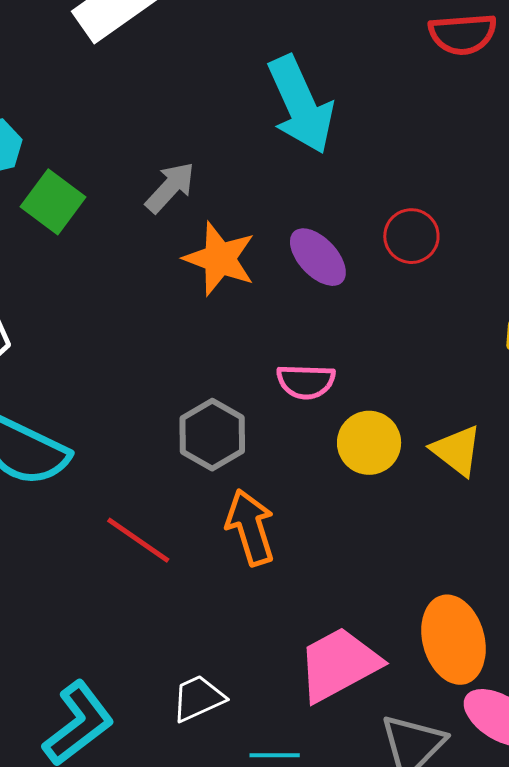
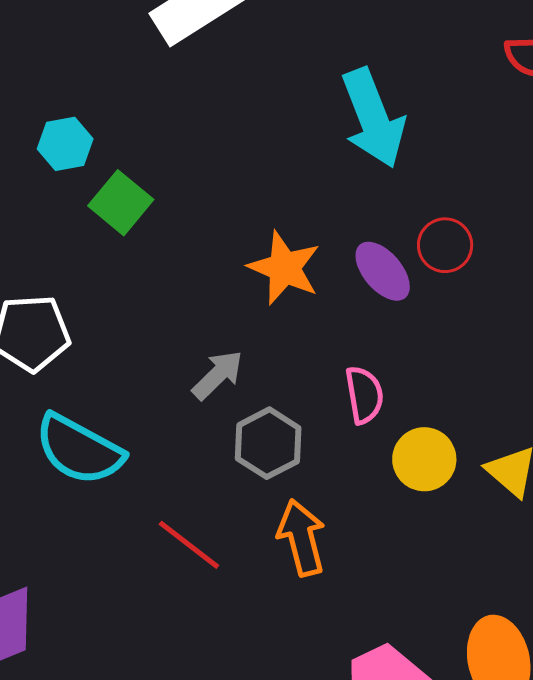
gray arrow: (170, 187) -> (218, 375), moved
red circle: (411, 236) -> (445, 245), moved
pink semicircle: (306, 382) -> (364, 395), turned -104

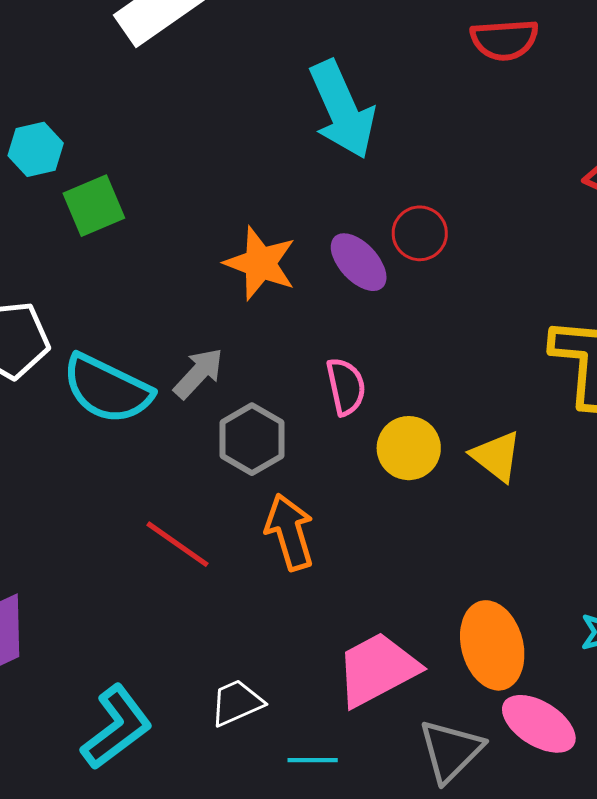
green square: (121, 203) -> (94, 206), turned 30
cyan semicircle: (79, 450) -> (107, 389), moved

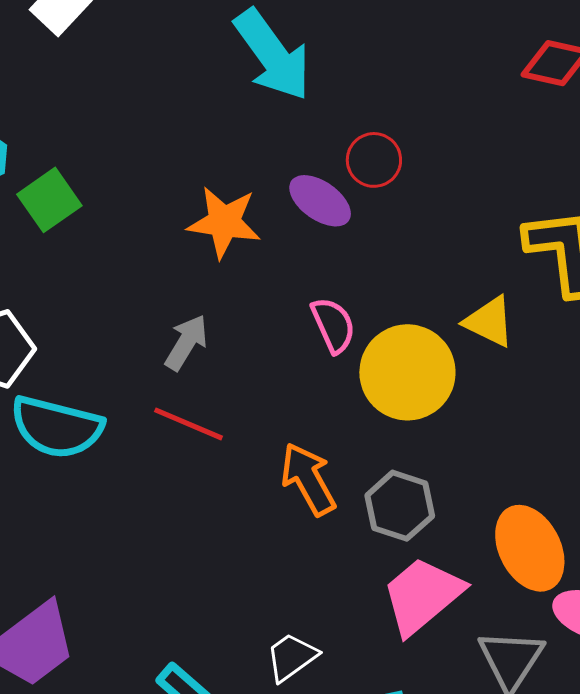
cyan semicircle: (107, 389) -> (57, 427), moved
gray hexagon: (252, 439) -> (400, 506), moved
yellow circle: (409, 448) -> (407, 372), size x1.5
yellow triangle: (496, 456) -> (489, 322), moved
red line: (177, 544) -> (188, 424), moved

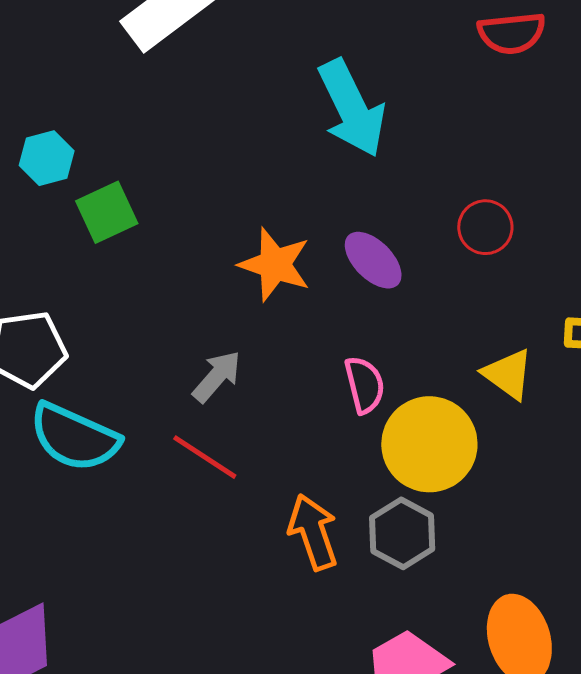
red circle: (374, 160) -> (485, 227), moved
yellow triangle: (489, 322) -> (508, 374), moved
gray hexagon: (400, 506) -> (402, 533), moved

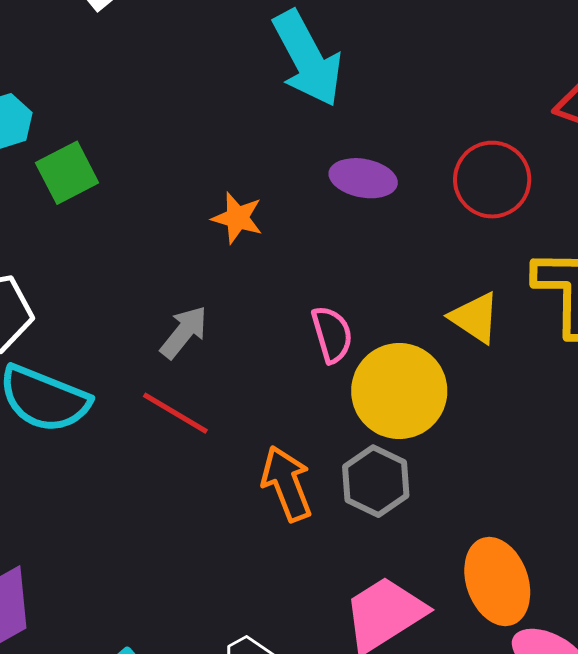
red circle: (485, 227) -> (492, 180), moved, size x1.4
purple ellipse: (373, 260) -> (363, 178), moved, turned -32
orange star: (275, 264) -> (237, 218), size x0.7

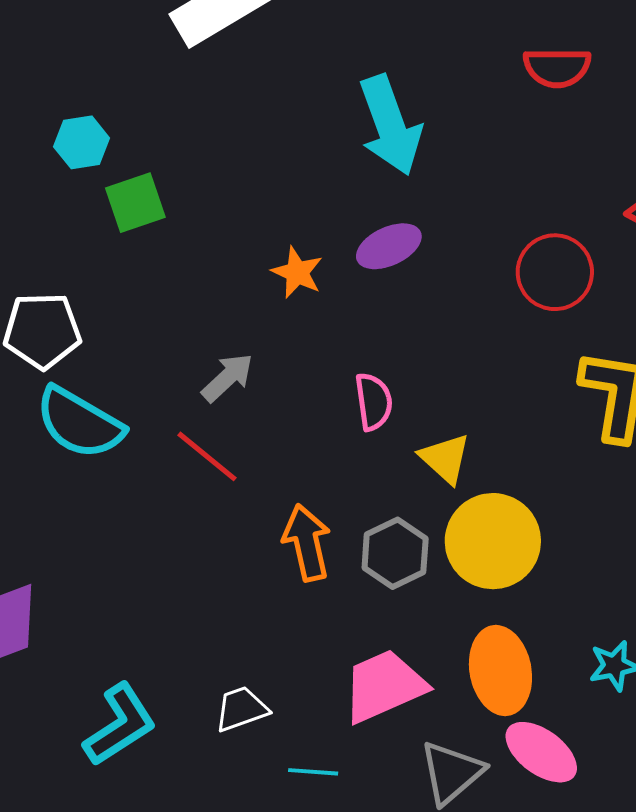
purple ellipse: (363, 178) -> (389, 246), moved, turned -44
yellow triangle: (475, 318) -> (445, 458), moved
yellow circle: (399, 391) -> (493, 541), moved

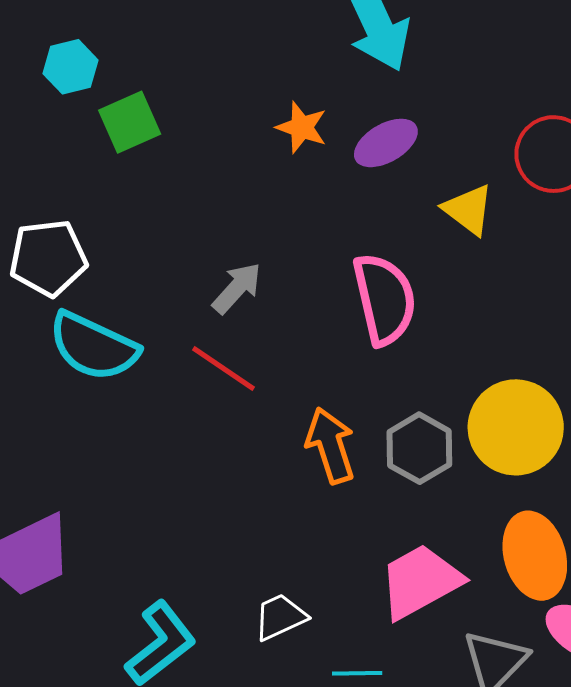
orange star: (297, 272) -> (302, 127), moved
pink semicircle: (374, 402) -> (384, 299), size x1.6
yellow triangle: (445, 458) -> (468, 210), moved

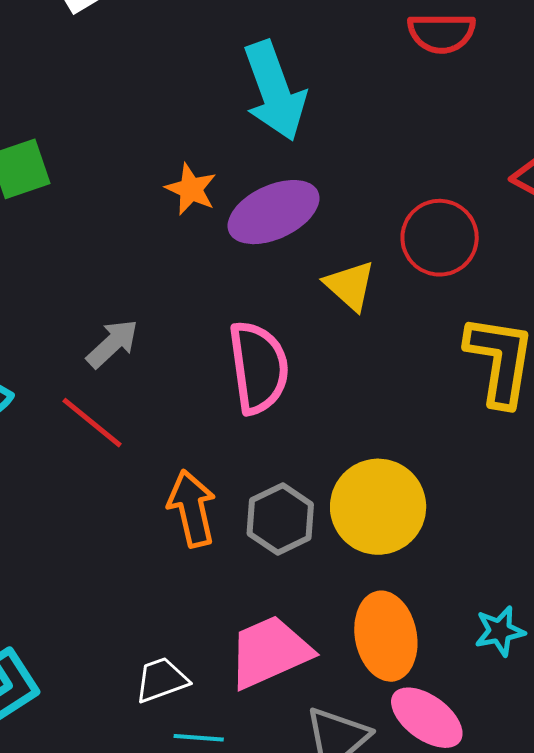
purple ellipse: (386, 143) -> (274, 212), size x1.4
white trapezoid: (280, 617) -> (161, 680), moved

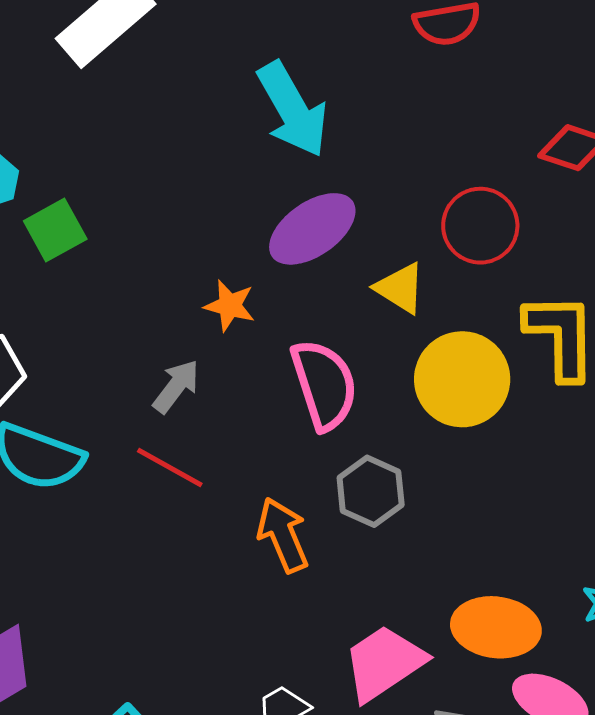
orange star: (191, 189) -> (230, 306), moved
yellow circle: (378, 507) -> (462, 379), moved
gray hexagon: (280, 519) -> (371, 491), moved
orange ellipse: (386, 636) -> (496, 627), turned -62

